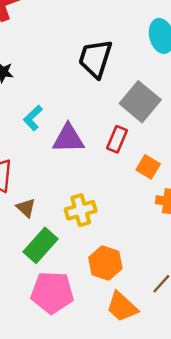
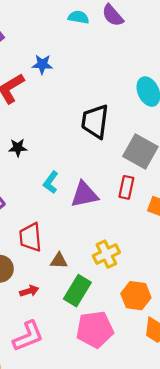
brown triangle: (26, 208) -> (59, 261), turned -30

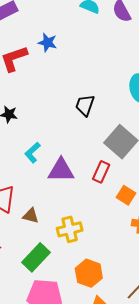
black trapezoid: (95, 121) -> (85, 105), size x0.7
brown triangle: (59, 261) -> (31, 216), moved

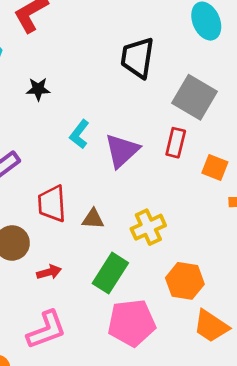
black trapezoid: (85, 105) -> (137, 58), size x1.4
purple triangle: (61, 170) -> (122, 151), turned -32

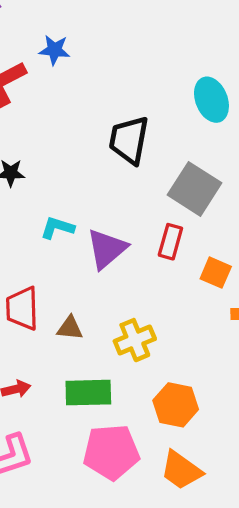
cyan L-shape: (79, 134) -> (57, 228), turned 68
green rectangle: (110, 273) -> (88, 393), turned 54
orange trapezoid: (211, 326) -> (181, 470), moved

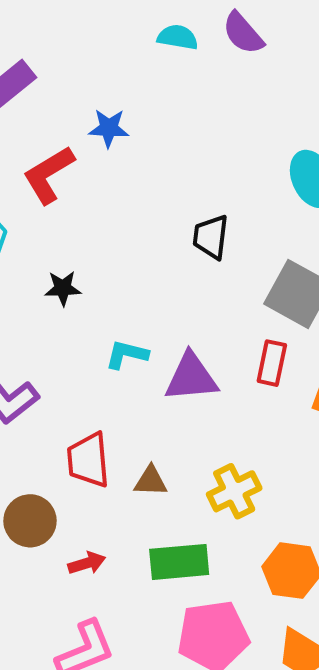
black trapezoid: (129, 140) -> (211, 237), size x0.7
purple triangle: (107, 249) -> (191, 377), turned 39

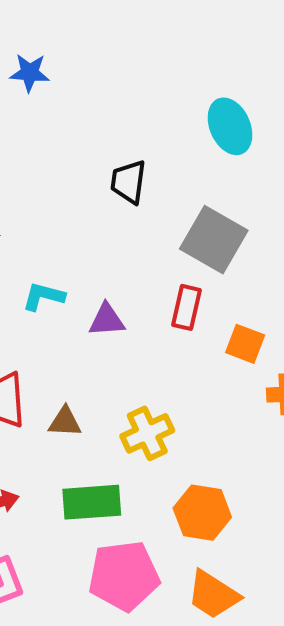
purple triangle: (191, 377) -> (107, 320), size x0.7

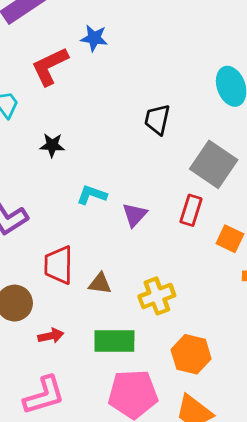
purple triangle: (107, 320) -> (135, 215), turned -48

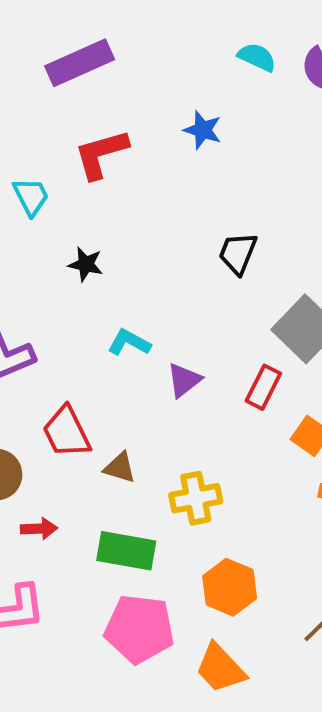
blue star: (94, 38) -> (203, 130), moved
red trapezoid: (59, 265) -> (66, 432), turned -36

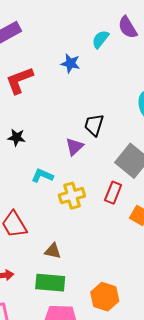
cyan semicircle: (257, 57) -> (100, 39), moved, turned -72
purple triangle: (184, 380) -> (74, 147), moved
brown triangle: (120, 468) -> (53, 251), moved
yellow cross: (196, 498) -> (72, 196), moved

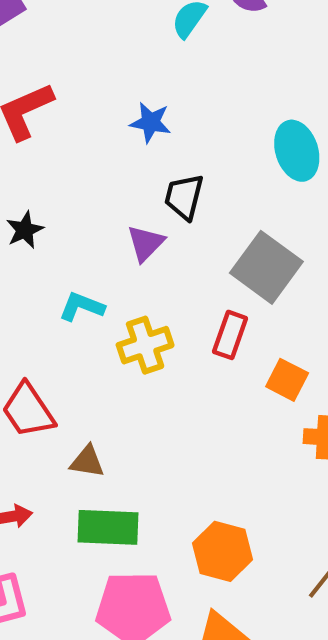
blue star: (70, 63) -> (150, 122), moved
black star: (17, 137) -> (25, 230), turned -30
brown triangle: (53, 251) -> (87, 462), moved

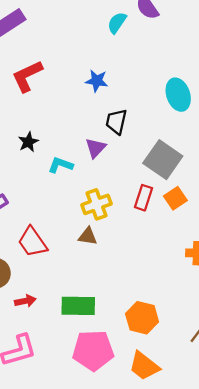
cyan L-shape: (82, 307) -> (61, 165), moved
orange square: (287, 380) -> (175, 198), moved, turned 30
brown triangle: (87, 462) -> (88, 236), moved

